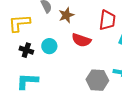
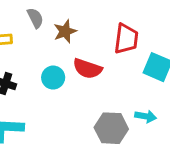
cyan circle: (49, 46) -> (53, 78), moved

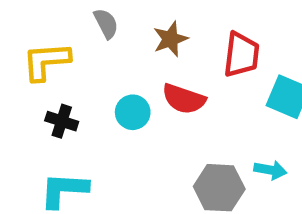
brown star: (65, 31) -> (170, 39), moved

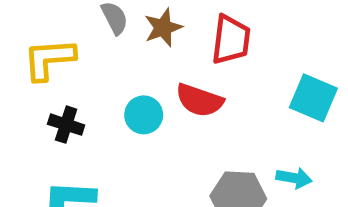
brown star: (170, 39) -> (163, 28), moved
red trapezoid: (241, 55) -> (231, 40), moved

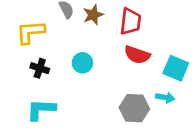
cyan square: (313, 98) -> (176, 68), moved
red semicircle: (199, 100) -> (137, 55), moved

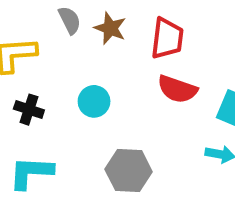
brown star: (93, 15) -> (110, 28), turned -30
gray hexagon: (134, 108) -> (129, 170), moved

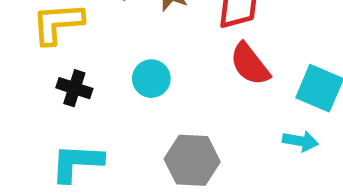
red semicircle: (177, 89) -> (250, 64), turned 33

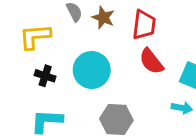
cyan circle: (151, 79) -> (92, 70), size x1.6

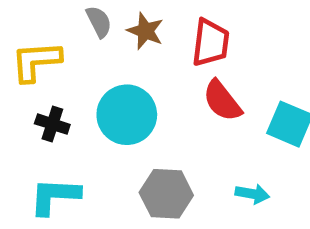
cyan arrow: (182, 108) -> (252, 194), moved

